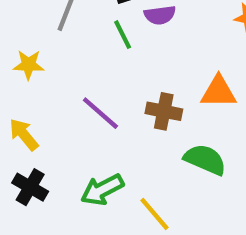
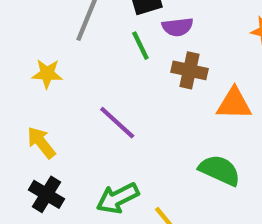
brown cross: (164, 111) -> (190, 70), moved

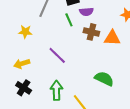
orange triangle: (234, 104) -> (112, 38), moved
yellow arrow: (41, 142) -> (22, 64), turned -70
green arrow: (118, 198) -> (56, 90), turned 114

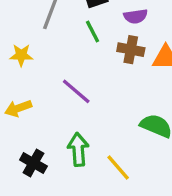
purple semicircle: (86, 12) -> (136, 16), moved
black cross: (24, 88) -> (33, 163), moved

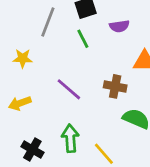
brown cross: (131, 50) -> (115, 86), moved

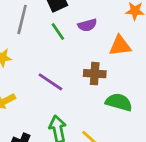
purple semicircle: (119, 26) -> (87, 25), moved

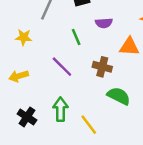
green line: (58, 31) -> (76, 37), moved

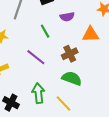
brown cross: (102, 67) -> (70, 54), turned -35
green semicircle: (119, 96) -> (72, 78), moved

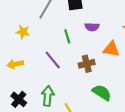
green semicircle: (72, 78) -> (102, 93), moved

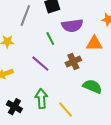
purple semicircle: (92, 27) -> (72, 25), size x1.5

